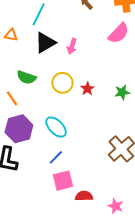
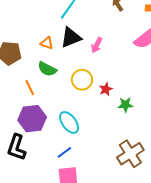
orange triangle: (11, 35) -> (47, 43), moved
green star: (122, 92) -> (125, 105), moved

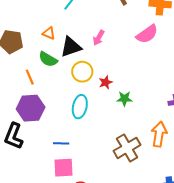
black triangle: (71, 37) -> (71, 47), moved
cyan ellipse: (69, 122) -> (80, 107), moved, turned 45
blue line: (64, 152) -> (61, 143), turned 35

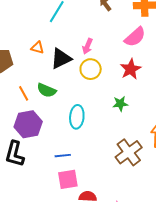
green semicircle: (48, 59) -> (47, 90), moved
yellow circle: (82, 72) -> (91, 69), moved
red star: (106, 82) -> (131, 69), moved, size x1.5

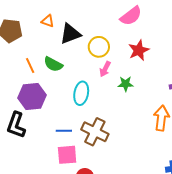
pink semicircle: (135, 37) -> (131, 16), moved
pink arrow: (87, 46) -> (105, 69), moved
brown cross: (129, 152) -> (95, 132), moved, turned -32

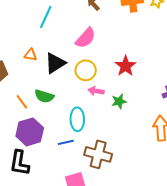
pink semicircle: (131, 16) -> (86, 38), moved
pink arrow: (105, 69) -> (96, 91), turned 84
blue line: (64, 131) -> (66, 142), moved

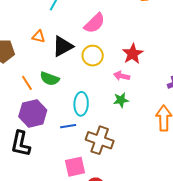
pink arrow: (96, 91) -> (122, 76), moved
green star: (119, 101) -> (121, 100), moved

